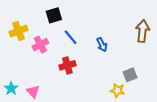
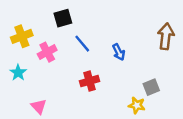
red cross: (67, 65) -> (90, 81), moved
cyan star: (11, 88) -> (18, 73), moved

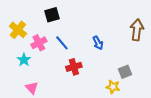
yellow cross: (22, 36) -> (18, 30), turned -30
blue line: (82, 44) -> (62, 43), moved
cyan star: (18, 73) -> (24, 60), moved

